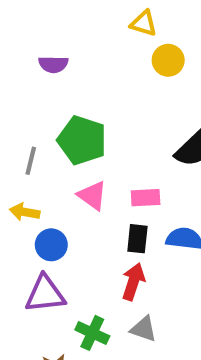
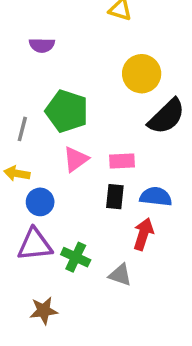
yellow circle: (168, 60) -> (142, 74), moved, size x1.4
pink triangle: (92, 196) -> (76, 159), turned 48
red arrow: (133, 282) -> (143, 234), moved
green cross: (92, 333) -> (76, 257), moved

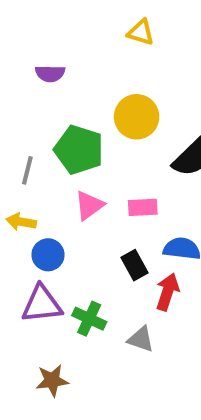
yellow circle: (142, 74) -> (137, 117), moved
black rectangle: (115, 197) -> (135, 265), moved, turned -35

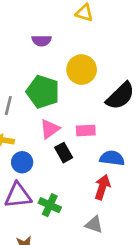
purple semicircle: (50, 74) -> (41, 41), moved
black rectangle: (135, 265) -> (64, 153), moved
gray triangle: (141, 339) -> (94, 224), moved

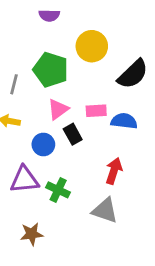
blue semicircle: (112, 158) -> (124, 121), moved
blue circle: (22, 162) -> (43, 144), moved
gray triangle: (94, 224) -> (105, 210), size x1.4

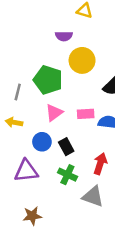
purple semicircle: (49, 15) -> (64, 36), moved
black rectangle: (73, 134) -> (66, 147), moved
green cross: (58, 190) -> (67, 175), moved

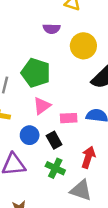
yellow circle: (82, 60) -> (83, 46), moved
pink rectangle: (86, 114) -> (69, 118), moved

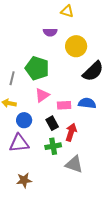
blue circle: (30, 135) -> (24, 120), moved
red arrow: (88, 157) -> (71, 132), moved
green cross: (55, 168) -> (53, 146), turned -35

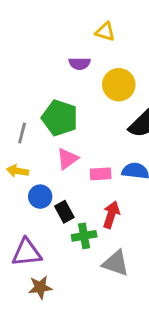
black rectangle: (52, 123) -> (64, 212), moved
purple triangle: (19, 143) -> (27, 252), moved

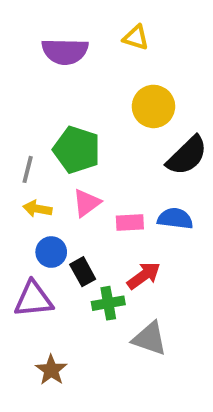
purple semicircle: (79, 63) -> (65, 51), moved, size x1.6
yellow arrow: (17, 171) -> (37, 209), moved
red arrow: (111, 215) -> (144, 276), turned 36
purple triangle: (27, 252) -> (34, 299), moved
brown star: (40, 287) -> (51, 370), turned -30

